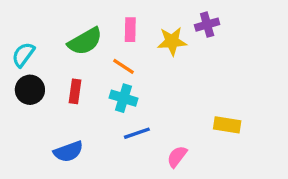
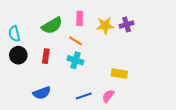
purple cross: (207, 25) -> (127, 25), moved
cyan semicircle: (23, 55) -> (14, 34), turned -49
yellow rectangle: (227, 125) -> (119, 74), moved
blue line: (137, 133) -> (84, 96), moved

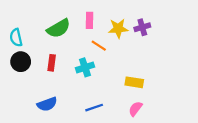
orange line: (75, 41) -> (99, 46), moved
cyan cross: (75, 60) -> (85, 67), turned -35
pink semicircle: (108, 96) -> (135, 109), moved

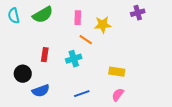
purple cross: (142, 27) -> (138, 13), moved
green semicircle: (59, 28) -> (43, 15), moved
cyan semicircle: (16, 38) -> (14, 16), moved
black circle: (21, 62) -> (23, 74), moved

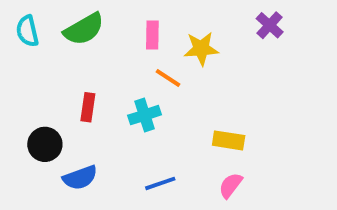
purple cross: (138, 13) -> (270, 25), turned -32

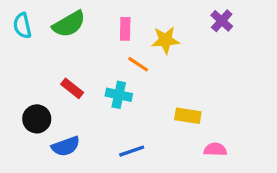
red rectangle: (88, 107) -> (72, 88), turned -60
cyan cross: (145, 115) -> (119, 95), turned 30
pink semicircle: (231, 185) -> (215, 149), moved, turned 55

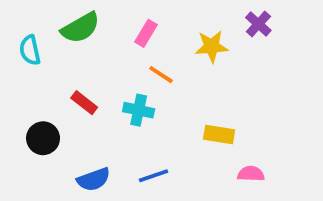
cyan semicircle: (22, 26) -> (30, 50), moved
pink rectangle: (125, 29) -> (146, 33), turned 30
yellow star: (165, 40) -> (212, 46), moved
blue semicircle: (66, 146) -> (94, 179), moved

